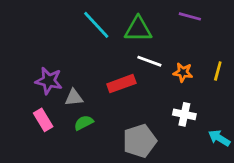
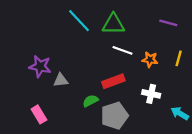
purple line: (190, 16) -> (168, 23), moved
red rectangle: (121, 84) -> (113, 81), moved
pink rectangle: (43, 120) -> (39, 114), moved
green semicircle: (84, 123) -> (90, 101), moved

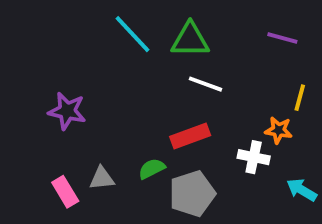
orange star: (150, 60) -> (279, 130), moved
gray triangle: (61, 80) -> (102, 178), moved

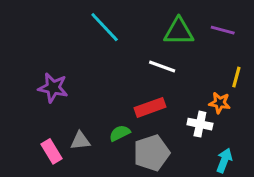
green triangle: (190, 40) -> (179, 32), moved
cyan arrow: (302, 190) -> (224, 160), moved, turned 80

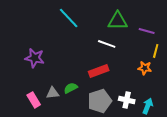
purple line: (223, 30) -> (147, 31), moved
white cross: (200, 124) -> (127, 100), moved
green semicircle: (120, 133) -> (71, 88), moved

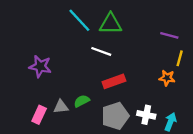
green triangle: (118, 21) -> (111, 24), moved
white line: (107, 44) -> (101, 51), moved
pink rectangle: (34, 100) -> (39, 115), turned 56

